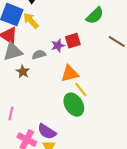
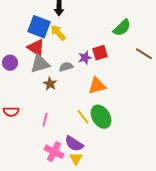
yellow line: (81, 90) -> (83, 117), moved
pink line: (11, 114) -> (45, 120), moved

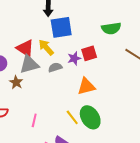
blue square: (39, 27) -> (61, 27), moved, turned -30
green semicircle: (122, 28) -> (111, 28), turned 36
yellow arrow: (58, 33) -> (46, 47), moved
brown star: (50, 84) -> (16, 82), moved

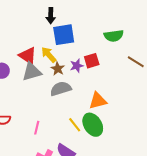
gray semicircle: (55, 67) -> (61, 89), moved, size x1.5
brown star: (16, 82) -> (58, 69), moved
orange triangle: (86, 86) -> (98, 101), moved

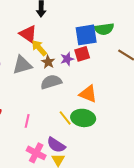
blue square: (64, 35) -> (86, 35), moved
red triangle: (28, 56) -> (28, 34), moved
orange triangle: (98, 101) -> (88, 94), turned 36
green ellipse: (93, 125) -> (83, 118), turned -50

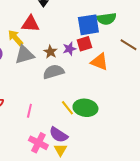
red triangle: (28, 34) -> (30, 24), turned -30
yellow arrow: (39, 48) -> (15, 38), moved
orange triangle: (88, 94) -> (99, 62), moved

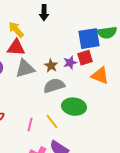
red triangle: (30, 24) -> (16, 48), moved
yellow arrow: (15, 38) -> (16, 30), moved
yellow line: (67, 108) -> (52, 122), moved
green ellipse: (85, 108) -> (74, 107), moved

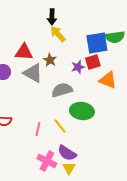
yellow arrow: (16, 30) -> (58, 34), moved
brown star: (51, 66) -> (50, 60), moved
gray triangle: (25, 69) -> (33, 73), turned 45

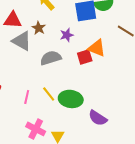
red square: (93, 62) -> (85, 57), moved
green ellipse: (82, 111) -> (71, 99), moved
purple semicircle: (67, 153) -> (98, 118), moved

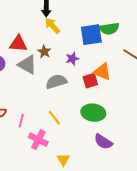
pink line: (27, 97) -> (21, 121), moved
green ellipse: (71, 99) -> (93, 113), moved
pink cross: (36, 129) -> (38, 140), moved

